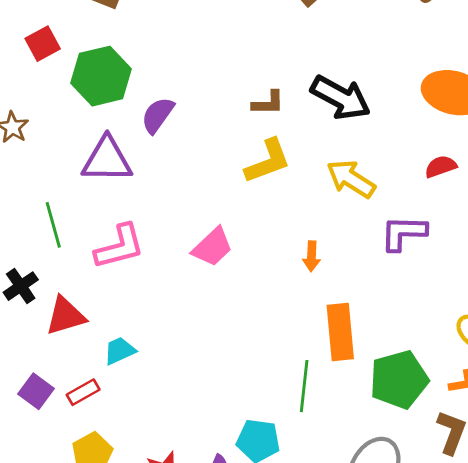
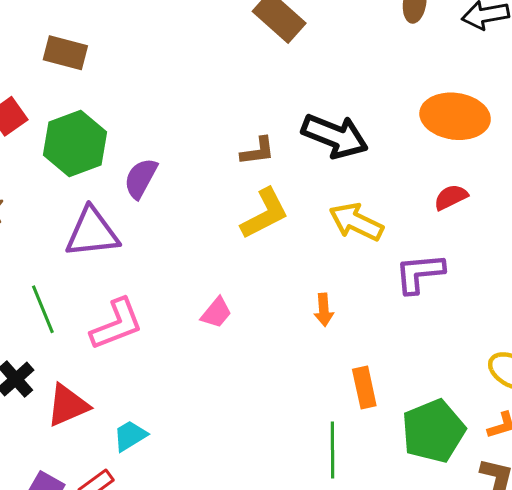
pink trapezoid: (212, 247) -> (216, 313), size x0.7
orange rectangle: (340, 332) -> (364, 387), size x0.7

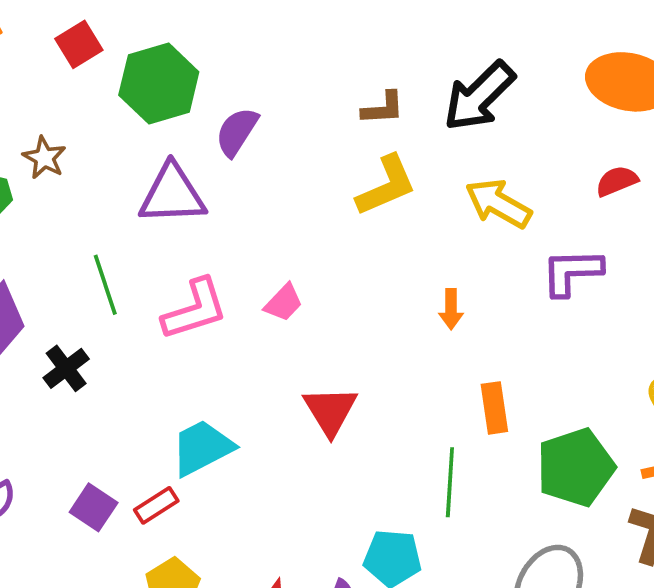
black arrow: (335, 136) -> (479, 96), turned 110
pink trapezoid: (216, 313) -> (284, 303), moved
red triangle: (68, 405) -> (330, 411), moved, turned -42
cyan trapezoid: (130, 436) -> (202, 448), size x1.5

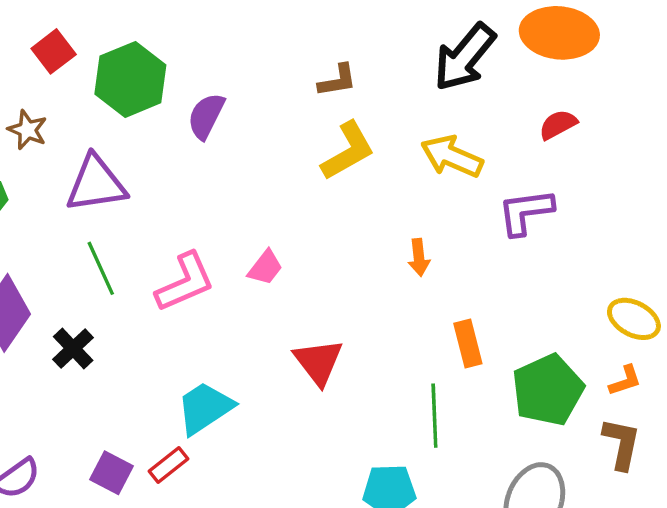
black arrow: (479, 96) -> (465, 57), moved
brown star: (44, 158) -> (27, 130), moved
purple triangle: (172, 194) -> (96, 184), moved

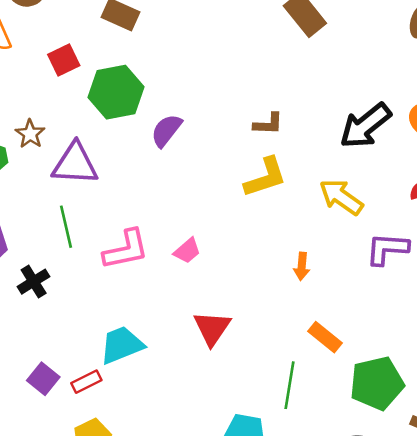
brown star: (27, 130) -> (30, 134), moved
orange rectangle: (468, 344) -> (325, 337), turned -48

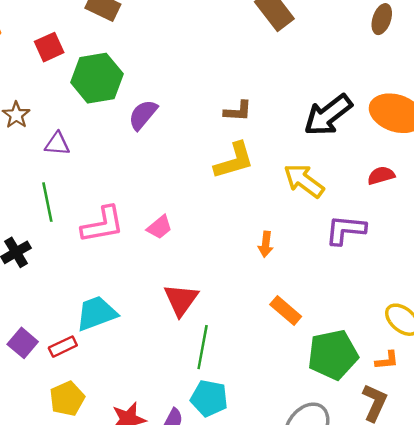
purple triangle: (75, 164) -> (57, 144), size x0.6
green line: (290, 385) -> (203, 347), moved

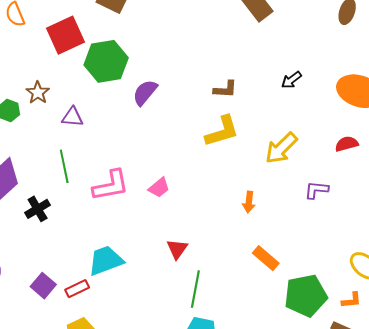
red square: (49, 47) -> (66, 35), size x1.5
black arrow: (328, 115) -> (291, 80), moved, size x0.5
yellow arrow: (304, 181) -> (281, 148), turned -81
purple L-shape: (345, 230) -> (316, 190), size x0.7
red triangle: (181, 300) -> (177, 249), size x0.7

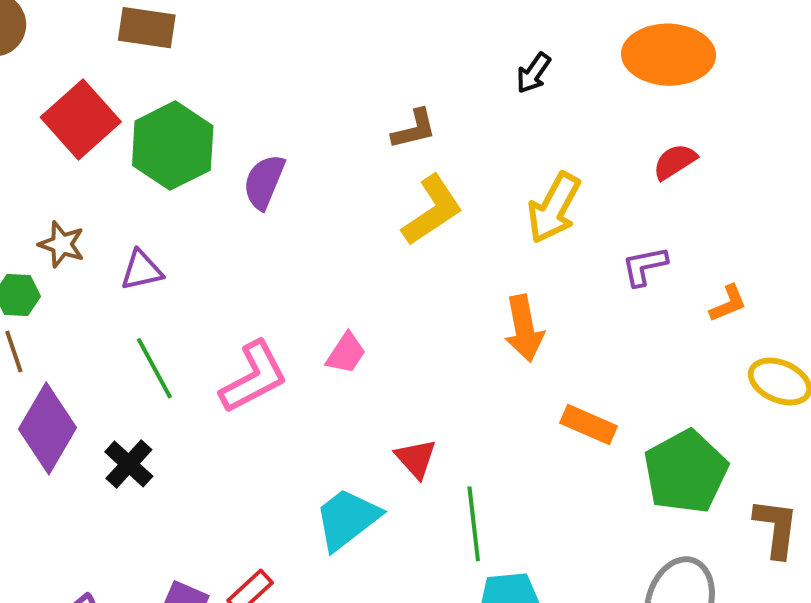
orange arrow: (249, 202) -> (524, 328), size x1.5
cyan trapezoid: (106, 261) -> (347, 519), moved
orange L-shape: (351, 300) -> (728, 303), moved

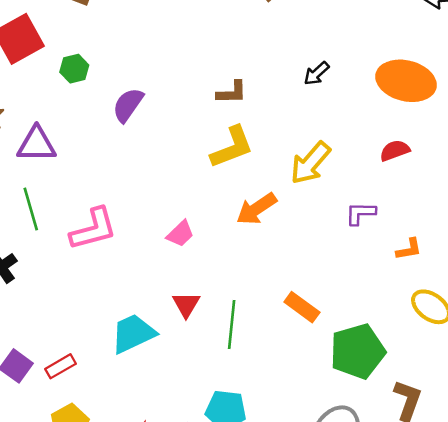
green hexagon: (173, 146) -> (74, 69), size x0.5
purple triangle: (142, 270) -> (37, 144), size x1.4
orange arrow: (524, 328) -> (256, 209), moved, turned 54
pink trapezoid: (346, 353) -> (180, 234), moved
green line: (474, 524) -> (232, 325), moved

